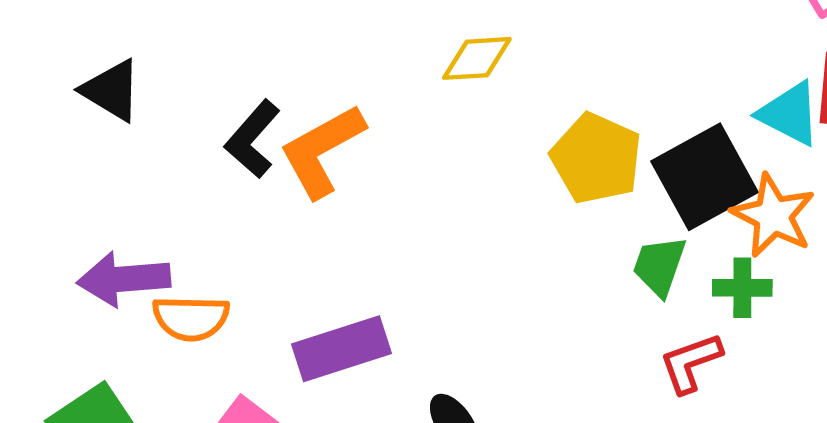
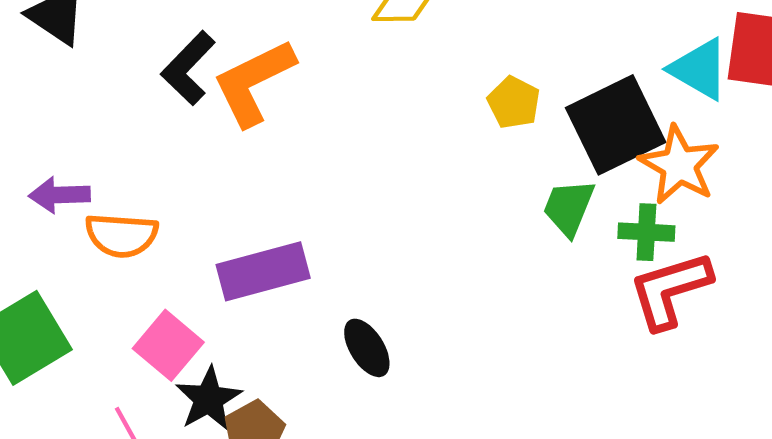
yellow pentagon: (596, 158) -> (514, 102), size x0.6
purple arrow: (124, 279) -> (59, 195), size x0.7
red L-shape: (691, 363) -> (670, 290), moved, size x1.4

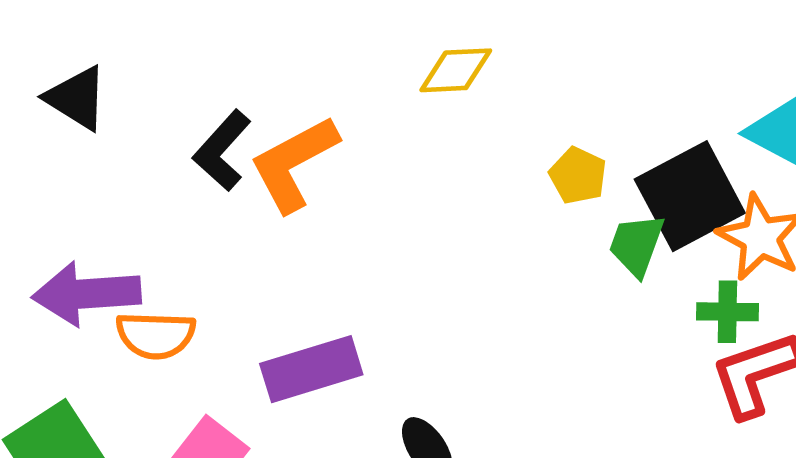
purple arrow: (59, 195) -> (87, 294), size x1.6
green trapezoid: (569, 208) -> (636, 245), moved

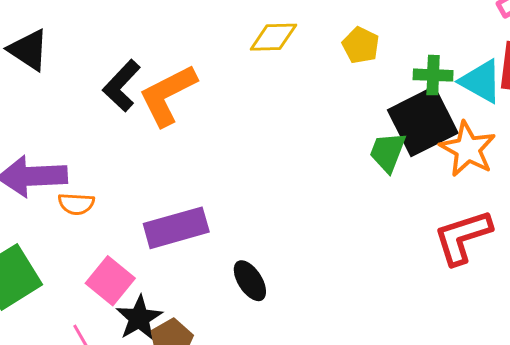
yellow pentagon: (578, 176) -> (361, 45), moved
green cross: (727, 312) -> (433, 75), moved
orange semicircle: (156, 335) -> (76, 204), size x0.7

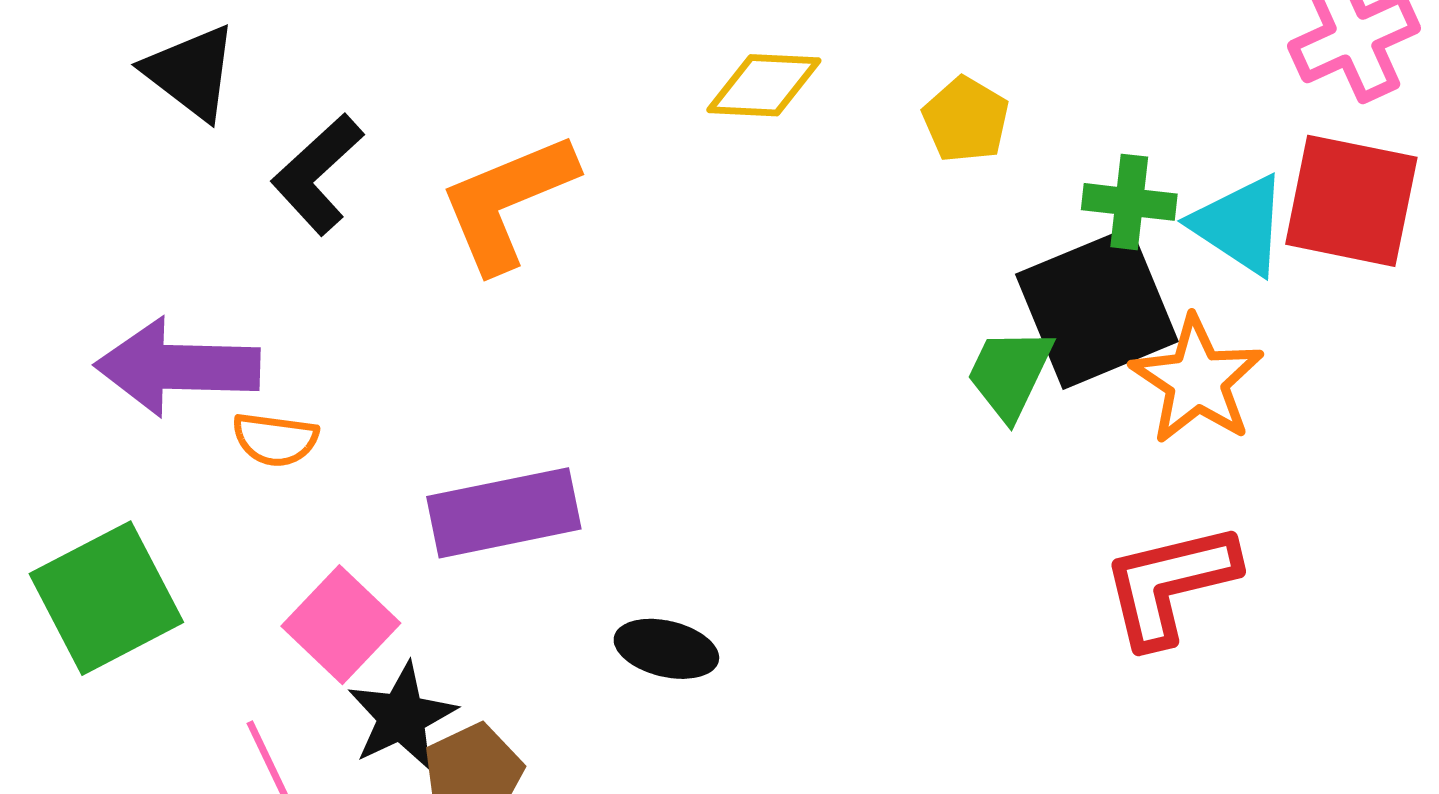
black L-shape: (122, 86) -> (317, 174), moved
black ellipse: (250, 281) -> (666, 649), turned -48

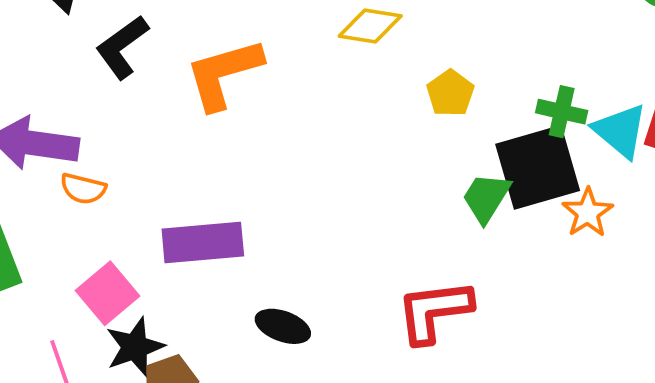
yellow pentagon: (966, 120) -> (450, 93), moved
orange star: (1197, 380) -> (588, 213), size x0.7
red L-shape: (1170, 584) -> (434, 311), moved

